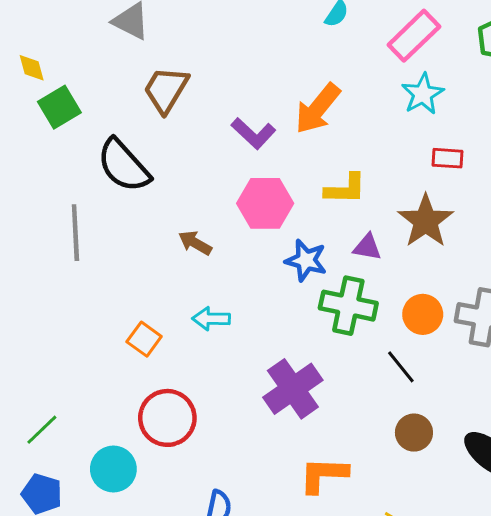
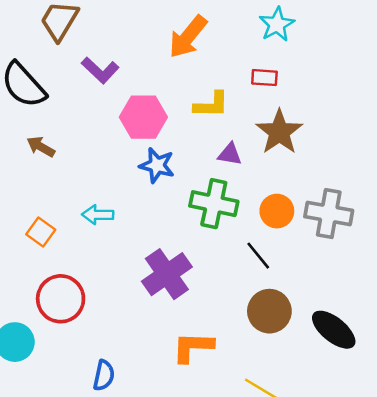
purple L-shape: (253, 133) -> (100, 70), moved
red rectangle: (448, 158) -> (264, 78), moved
brown arrow: (195, 243) -> (41, 147), moved
blue star: (306, 260) -> (157, 165), moved
brown circle: (414, 433) -> (269, 311), size x1.4

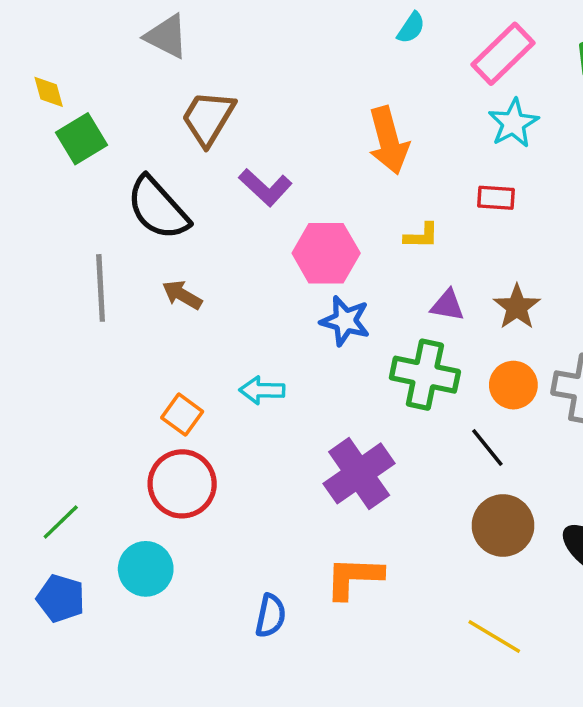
orange arrow: (188, 37) -> (389, 140), turned -54
yellow L-shape: (211, 105) -> (421, 236), size x0.7
brown star: (279, 132) -> (517, 307), moved, size x0.7
red circle: (61, 299) -> (182, 484), moved
orange L-shape: (193, 347) -> (354, 578), moved

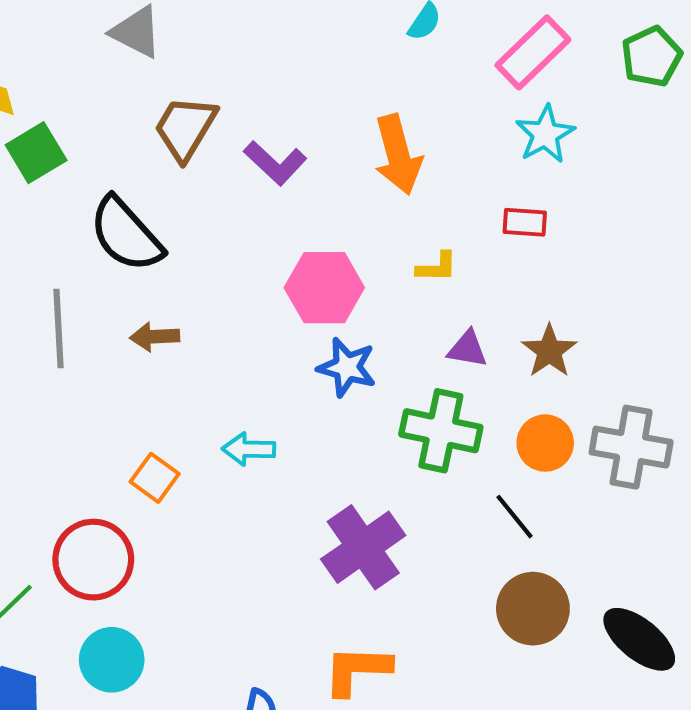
purple L-shape: (265, 187) -> (275, 163), moved
brown arrow: (182, 295) -> (155, 337), turned -33
red circle: (182, 484) -> (93, 560), moved

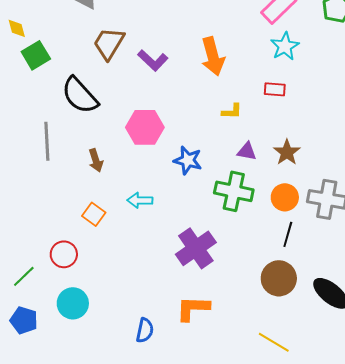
pink hexagon: (324, 288) -> (145, 127), moved
brown arrow: (155, 337) -> (96, 160), moved, turned -105
black line: (515, 517) -> (288, 234), moved, turned 55
red circle: (93, 560) -> (64, 254), size x0.7

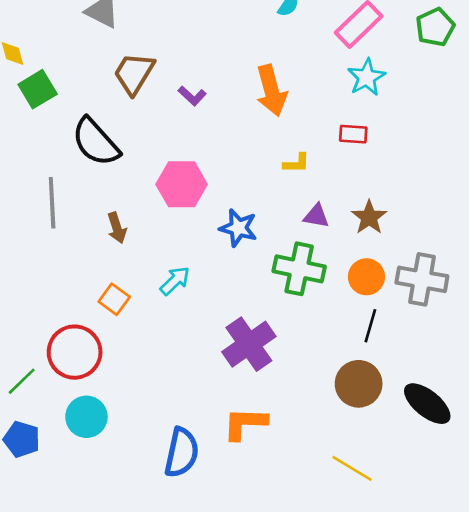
purple L-shape: (153, 60) -> (192, 96), size x0.7
cyan arrow: (140, 200) -> (175, 281), turned 135
red circle: (64, 254) -> (75, 352), size x1.5
blue semicircle: (145, 330) -> (182, 452), size x1.5

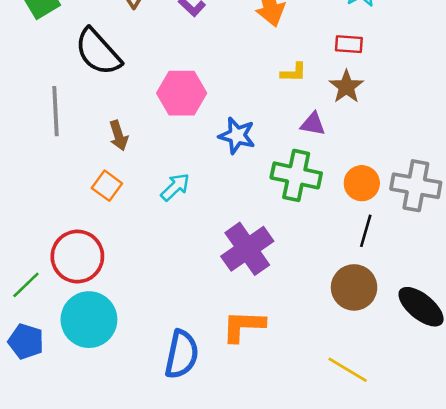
brown star: (369, 217) -> (346, 87), moved
orange square: (114, 299) -> (107, 186), moved
cyan circle: (86, 417) -> (89, 320), size x1.4

